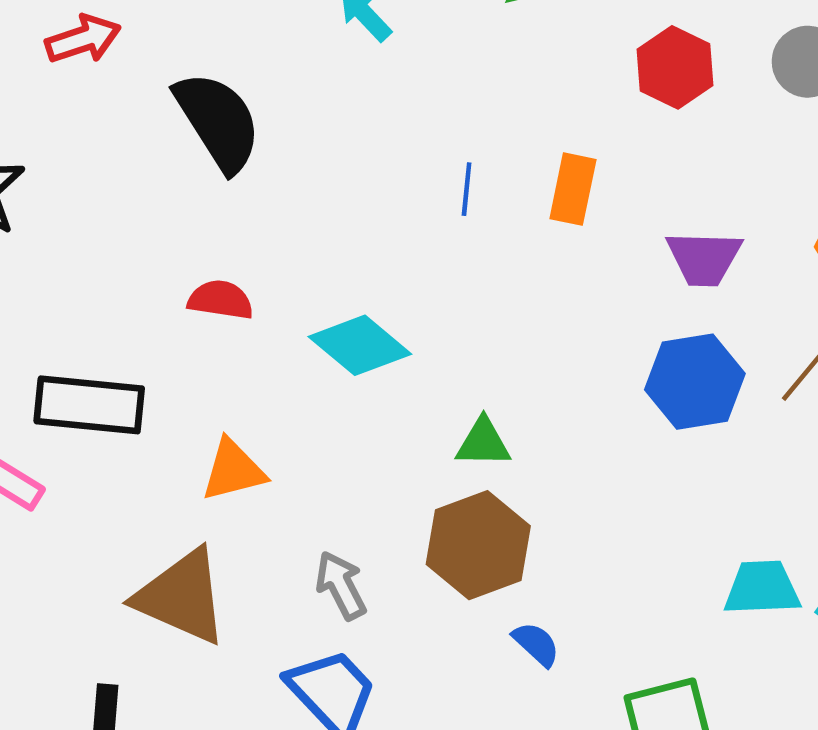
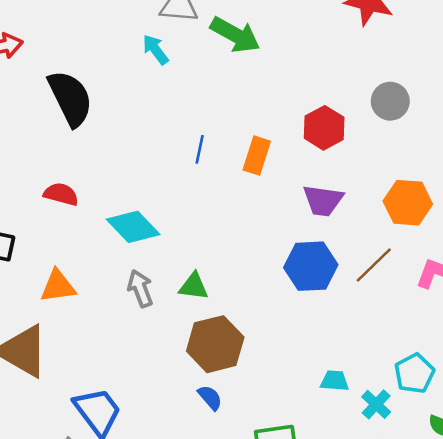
red hexagon: (675, 67) -> (324, 128), moved
brown hexagon: (478, 545) -> (215, 344), moved
gray arrow: (341, 585) -> (140, 289), moved
cyan trapezoid: (762, 588) -> (335, 381), size x0.7

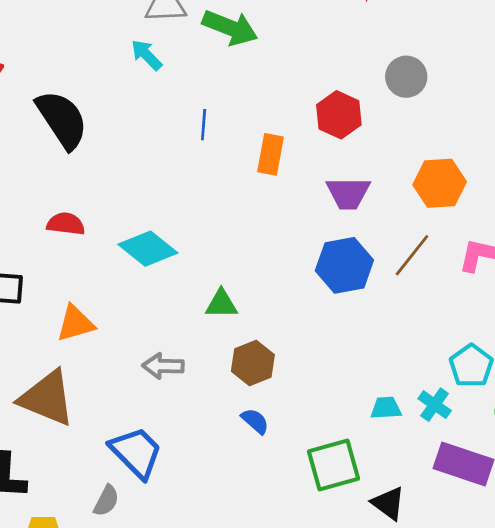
blue line: (200, 149) -> (204, 125), moved
gray arrow: (140, 289) -> (163, 366), moved, turned -60
brown hexagon: (215, 344) -> (253, 363), size x0.7
cyan trapezoid: (335, 381) -> (386, 408), moved

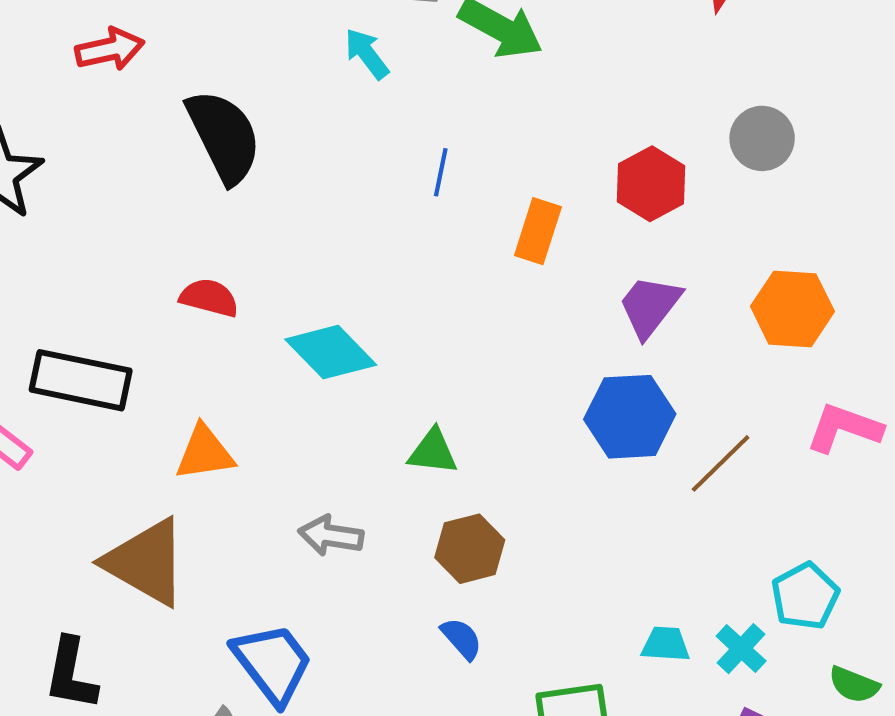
purple trapezoid: (348, 193) -> (650, 306), turned 120
brown line: (412, 255) -> (721, 463), moved

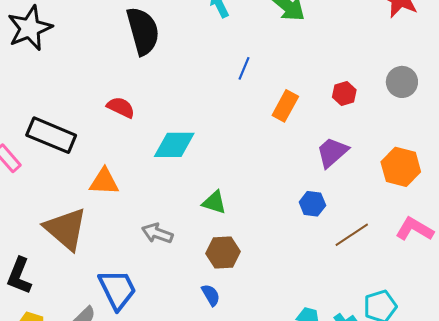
red hexagon: (651, 184) -> (344, 93), size x0.7
cyan diamond: (331, 352) -> (174, 145), turned -57
blue hexagon: (630, 417) -> (312, 204), size x0.6

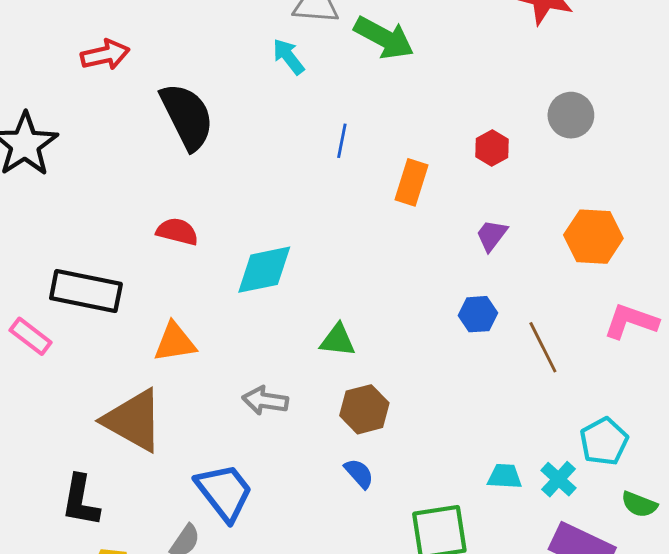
purple trapezoid: (332, 152) -> (492, 235), size x0.7
brown line: (352, 235) -> (543, 347), turned -72

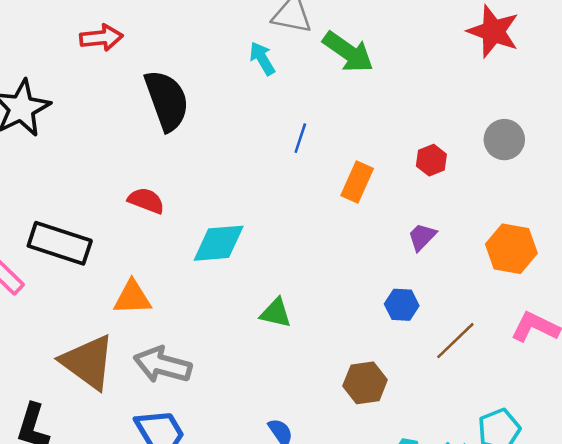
brown line: (543, 347) -> (455, 341), turned 66
gray arrow: (265, 401) -> (163, 365), moved, size x1.4
brown hexagon: (364, 409) -> (365, 383), moved

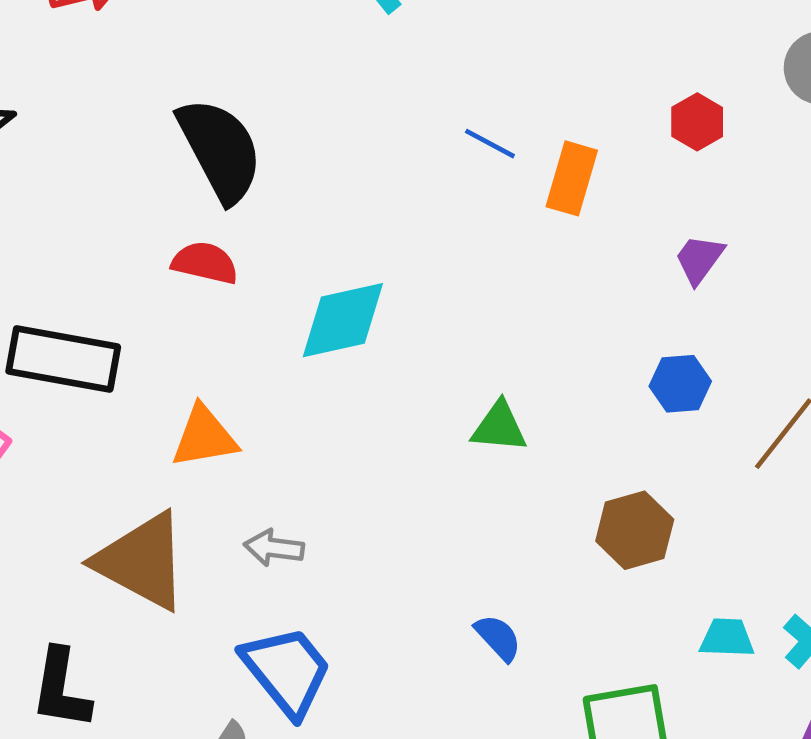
black semicircle: (167, 100) -> (220, 150), moved
blue line: (300, 138) -> (490, 144), moved, turned -72
green triangle: (276, 313) -> (499, 427), moved
gray arrow: (163, 365) -> (274, 548), size x0.6

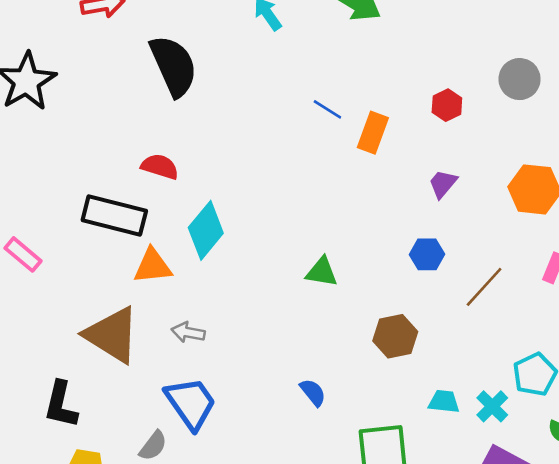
black semicircle: (220, 150) -> (174, 66), moved
cyan diamond: (343, 320) -> (206, 230), moved, turned -42
black rectangle: (63, 359) -> (114, 216), moved

